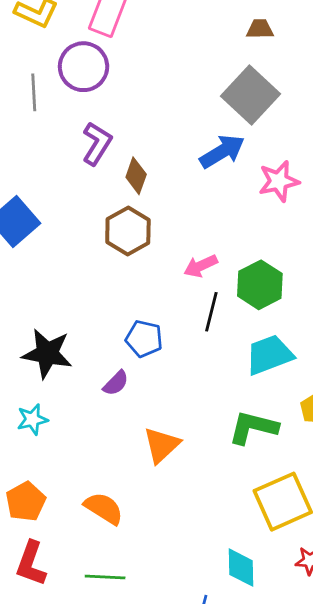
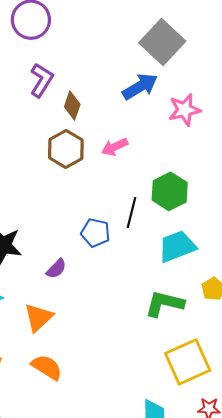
pink arrow: (201, 266) -> (115, 147), moved
blue pentagon: (144, 339) -> (96, 233), moved
orange triangle: (162, 445) -> (38, 317), moved

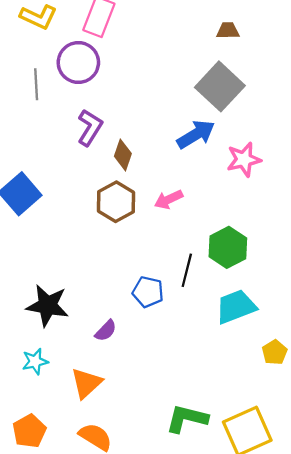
green L-shape: (164, 304) -> (187, 419), moved

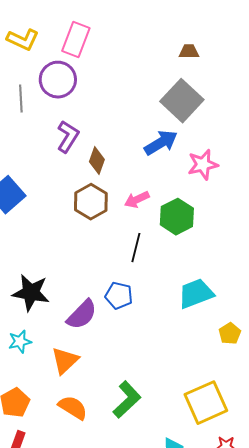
green hexagon: (228, 247) -> (177, 217), moved
black line: (187, 270) -> (136, 248), moved
blue pentagon: (148, 292) -> (119, 296), moved
purple semicircle: (106, 331) -> (82, 315), size x1.6
green L-shape: (187, 419) -> (127, 400), moved, turned 123

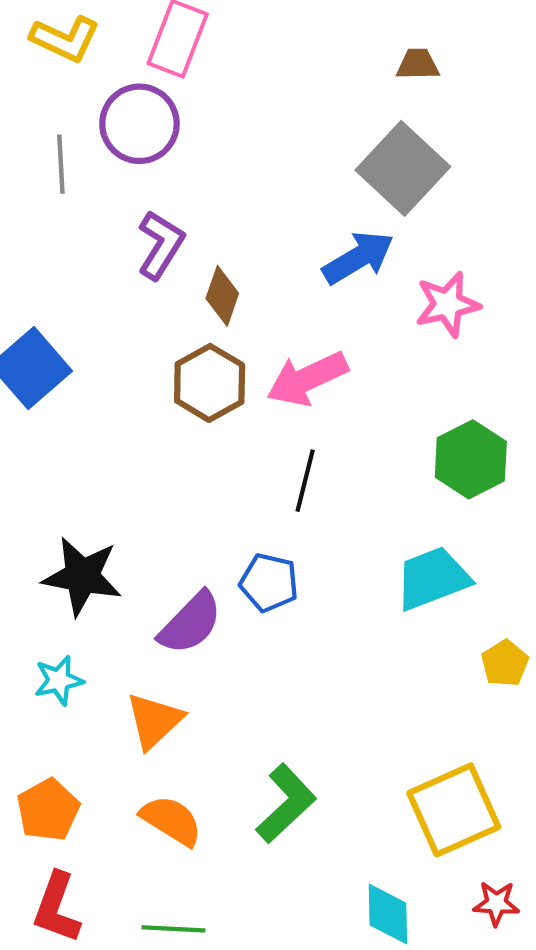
pink arrow: (137, 200) -> (307, 379), size x1.5
green hexagon: (177, 217) -> (471, 459), moved

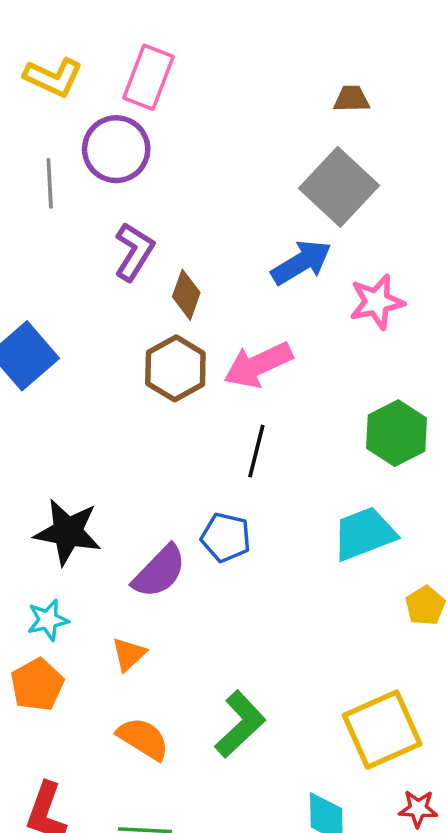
orange triangle: (154, 721) -> (129, 654), size x0.7
orange pentagon: (48, 810) -> (37, 685), moved

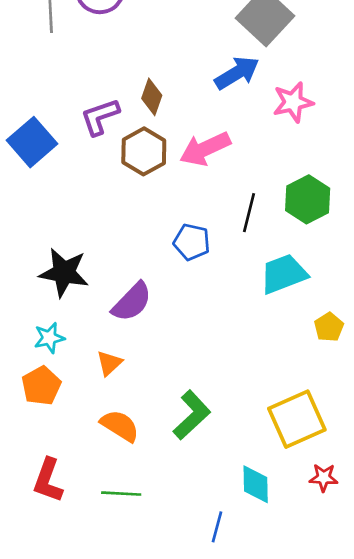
purple L-shape: (134, 252) -> (100, 117), moved, turned -141
black line: (256, 451) -> (249, 213), moved
blue pentagon: (226, 537) -> (192, 242), moved

